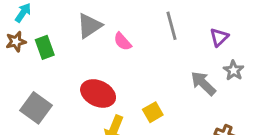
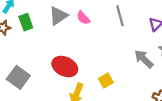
pink semicircle: (123, 42) -> (83, 18), moved
green rectangle: (45, 47) -> (26, 22), moved

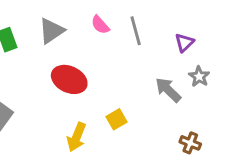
pink semicircle: (83, 18) -> (100, 25), moved
red ellipse: (65, 67) -> (69, 79), moved

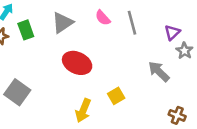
gray star: (199, 76) -> (184, 51), moved

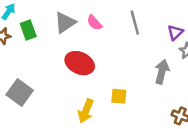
pink semicircle: (103, 18) -> (94, 23), moved
gray arrow: (159, 71) -> (162, 72), turned 60
yellow square: (116, 96) -> (119, 96), turned 35

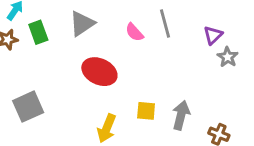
pink semicircle: (94, 23) -> (134, 32), moved
gray arrow: (162, 72) -> (181, 115), moved
gray square: (20, 93) -> (28, 107), turned 30

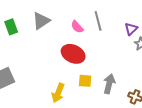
red ellipse: (99, 72) -> (73, 54), moved

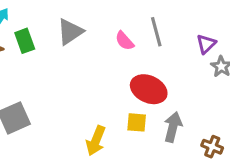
red ellipse: (73, 54) -> (149, 89), moved

